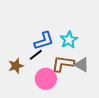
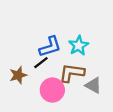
gray triangle: (82, 65) -> (93, 85), moved

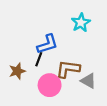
cyan star: (79, 46) -> (81, 23), moved
black line: (41, 63) -> (39, 59), turned -32

